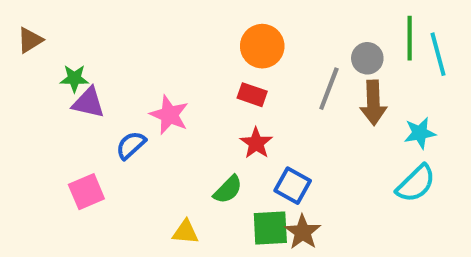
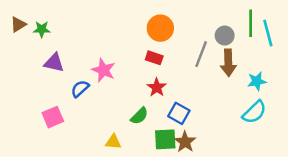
green star: (74, 78) -> (42, 29), moved

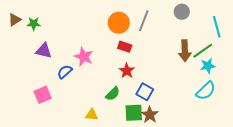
green line: (251, 23) -> (203, 51), moved, turned 55
orange circle: (160, 28) -> (119, 23), moved
gray circle: (225, 36) -> (182, 12), moved
gray line: (201, 54) -> (144, 21), moved

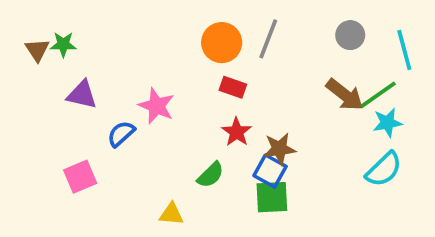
gray circle: (182, 12) -> (350, 35), moved
brown triangle: (15, 20) -> (37, 50), moved, turned -32
brown arrow: (185, 51) -> (345, 95), turned -50
green square: (134, 113) -> (272, 197), moved
brown star: (150, 115) -> (279, 149), moved, turned 30

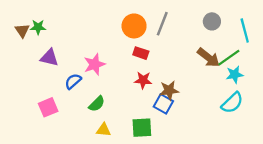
pink star: (156, 106) -> (94, 64), turned 30
red star: (237, 132) -> (143, 80), turned -30
green semicircle: (210, 175) -> (97, 104), moved
green square: (272, 197) -> (142, 128), moved

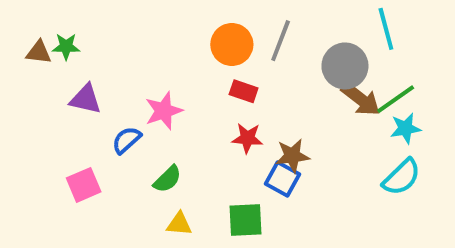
gray circle: (212, 21) -> (345, 66), moved, size x1.5
brown triangle: (22, 30) -> (39, 52), turned -49
cyan line: (245, 30) -> (386, 29), moved

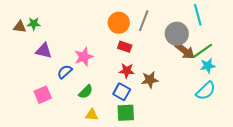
blue square: (283, 179) -> (122, 92), moved

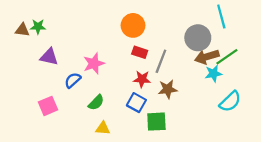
gray line: (144, 21) -> (161, 61), moved
brown arrow: (185, 51) -> (207, 57), turned 125
cyan star: (208, 66) -> (213, 74), moved
green square: (126, 113) -> (156, 122), moved

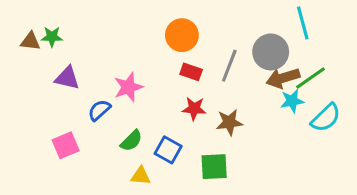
gray line: (161, 61) -> (229, 66), moved
cyan semicircle: (230, 101) -> (326, 118), moved
blue square: (136, 103) -> (168, 150), moved

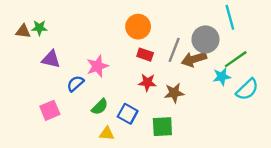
brown arrow: (283, 78) -> (194, 59), moved

